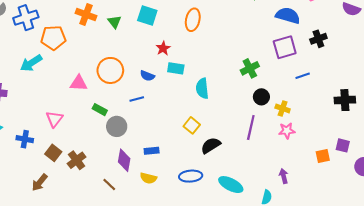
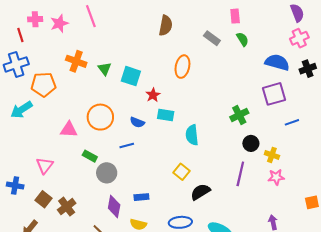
cyan square: (147, 16) -> (131, 76), moved
black cross: (318, 39) -> (308, 69), moved

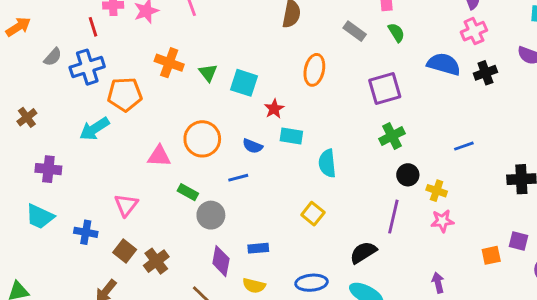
purple square: (274, 94) -> (385, 89), moved
black semicircle: (200, 192) -> (363, 252), moved

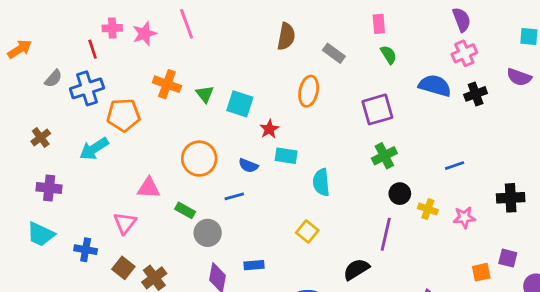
gray rectangle: (355, 31) -> (334, 53), moved
brown cross: (27, 117) -> (41, 137), moved
pink triangle: (159, 156) -> (149, 188), moved
pink star: (442, 221) -> (464, 217), moved

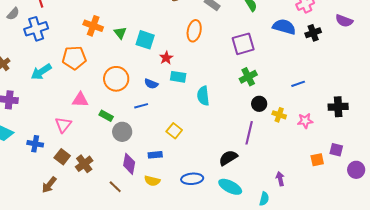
gray semicircle: (53, 79) -> (13, 14), moved
orange pentagon: (123, 115) -> (74, 58), moved
yellow square: (307, 231) -> (174, 131), moved

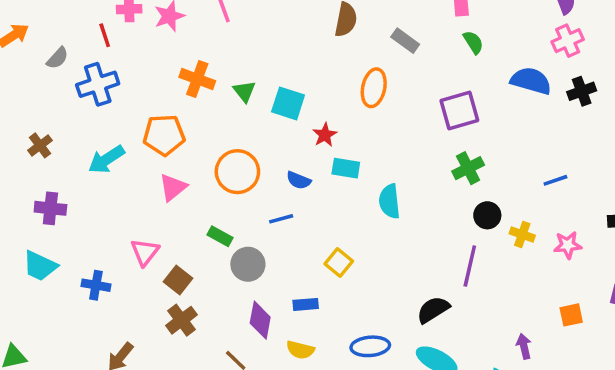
pink triangle: (80, 100) -> (173, 187), moved, turned -42
brown square: (62, 157) -> (178, 280), moved
orange square: (317, 160) -> (571, 315), moved

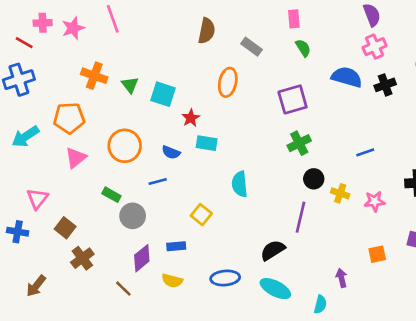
red line: (105, 35) -> (24, 43), turned -42
cyan semicircle: (389, 201) -> (240, 184), moved
pink triangle: (145, 252) -> (37, 199), moved
brown square: (178, 280) -> (65, 228), moved
purple diamond: (260, 320) -> (142, 258), turned 40

